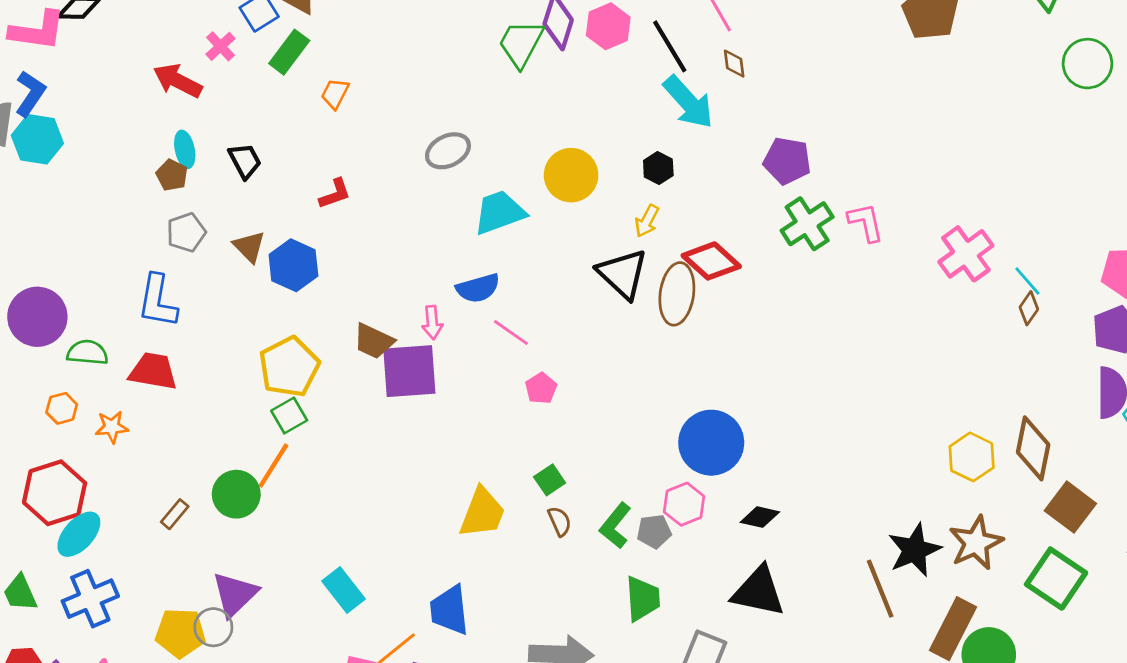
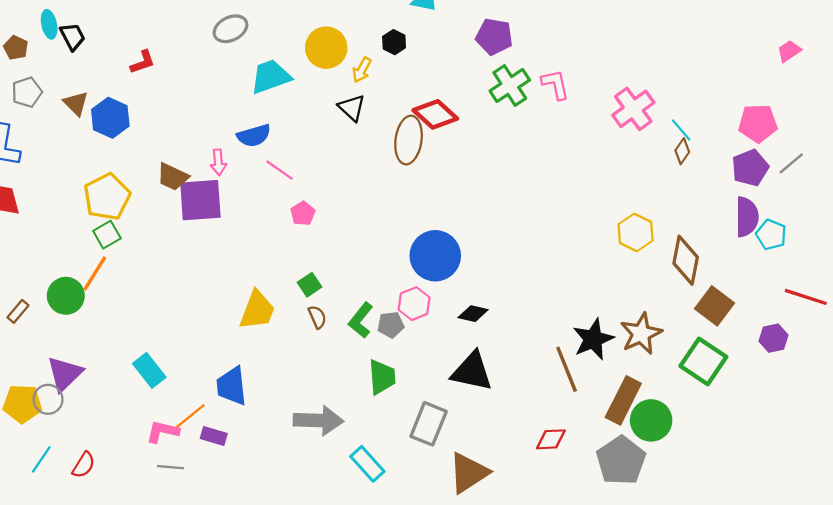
cyan ellipse: (185, 149) -> (49, 24), moved
yellow arrow: (647, 221) -> (362, 70), moved
black triangle: (623, 274) -> (352, 108), moved, size x0.7
yellow hexagon: (972, 457) -> (636, 232), moved

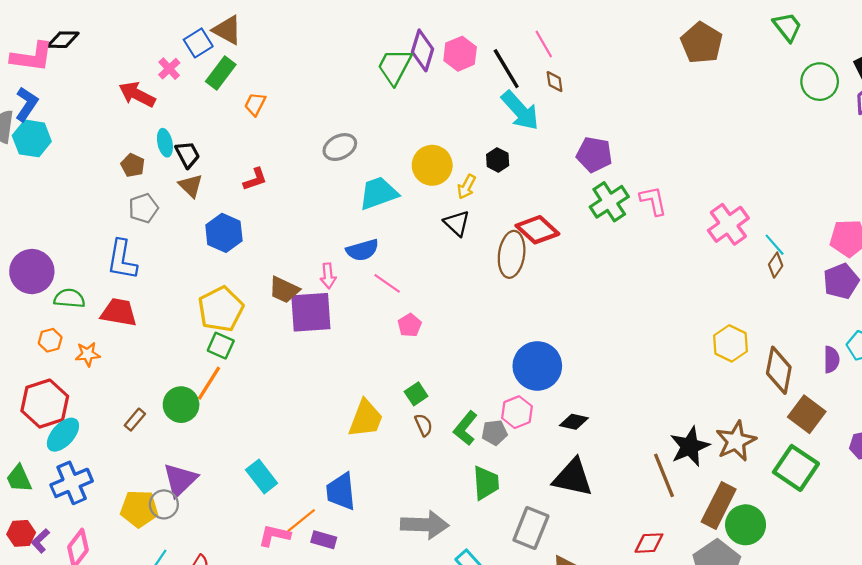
brown triangle: (76, 103) -> (191, 186), moved
purple semicircle: (747, 217) -> (831, 360), moved, size x0.7
green square: (107, 235) -> (221, 346), turned -36

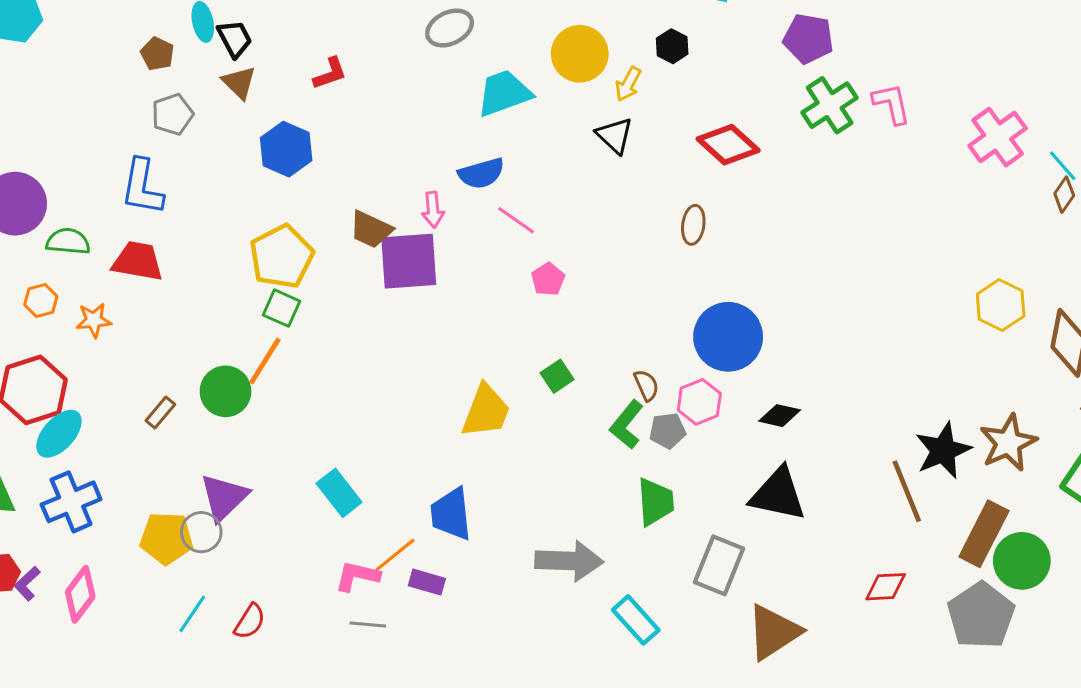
brown ellipse: (512, 254) -> (693, 225), moved, size x0.6
brown semicircle: (424, 425) -> (646, 385), moved

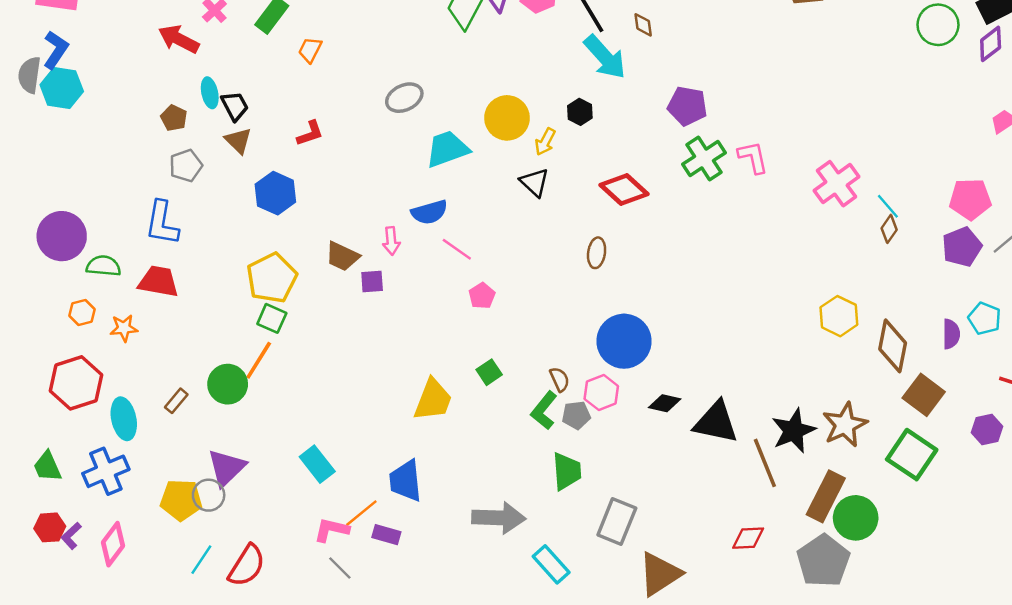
purple square: (409, 261) -> (372, 281), size x0.5
cyan ellipse: (59, 434) -> (124, 419), moved, turned -54
black triangle: (778, 494) -> (716, 422), moved
red semicircle: (250, 621) -> (247, 566), size x1.5
gray line: (368, 624) -> (340, 568), turned 40

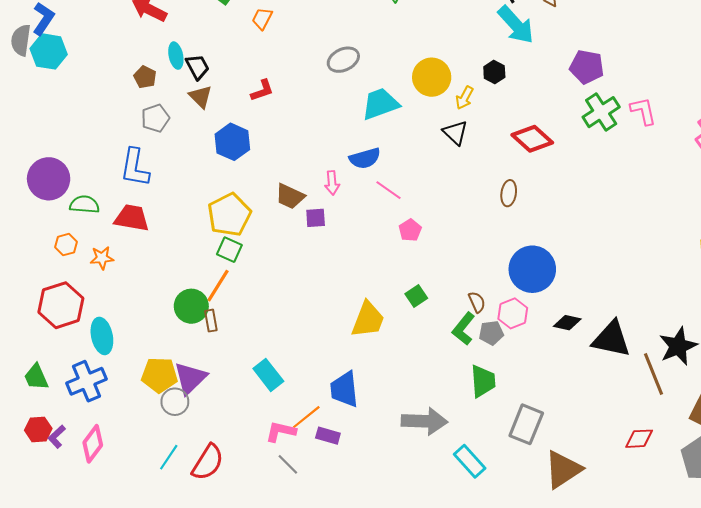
brown rectangle: (176, 401) -> (211, 321), moved, turned -50
yellow pentagon: (181, 500) -> (159, 375), moved

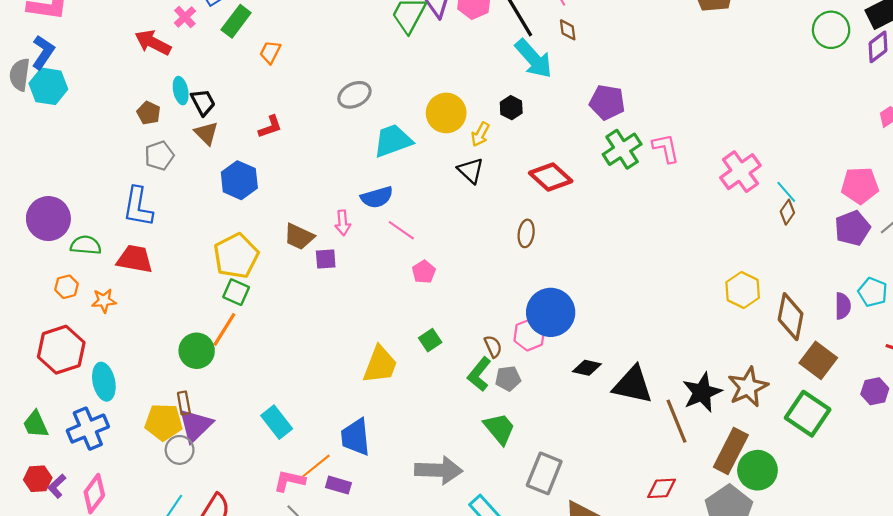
pink hexagon: (513, 313) -> (529, 335), moved
brown rectangle: (211, 321) -> (184, 403), moved
green trapezoid: (483, 381) -> (499, 429), turned -36

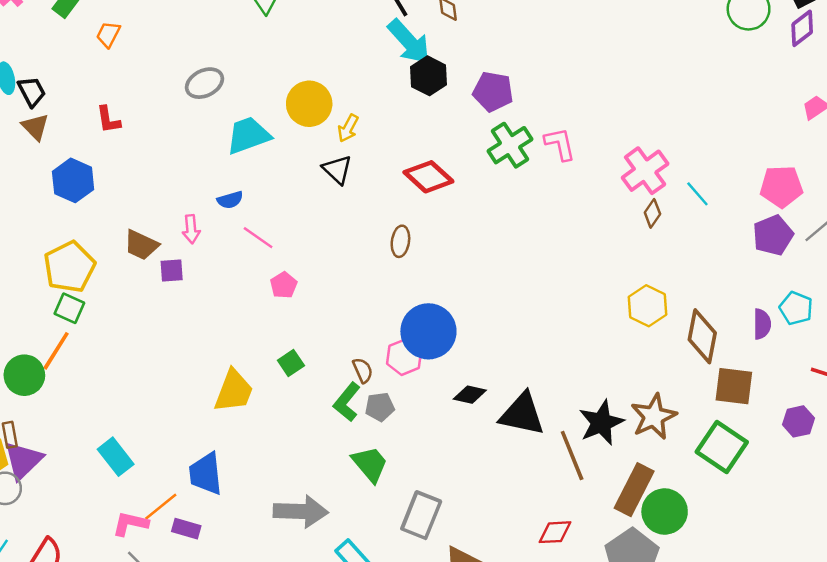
black hexagon: (511, 108) -> (428, 76), moved, size x1.4
red L-shape: (270, 127) -> (108, 120), turned 100
blue semicircle: (377, 197) -> (230, 200), size x0.7
brown diamond: (787, 212) -> (652, 213), moved
brown square: (818, 360) -> (734, 386), turned -30

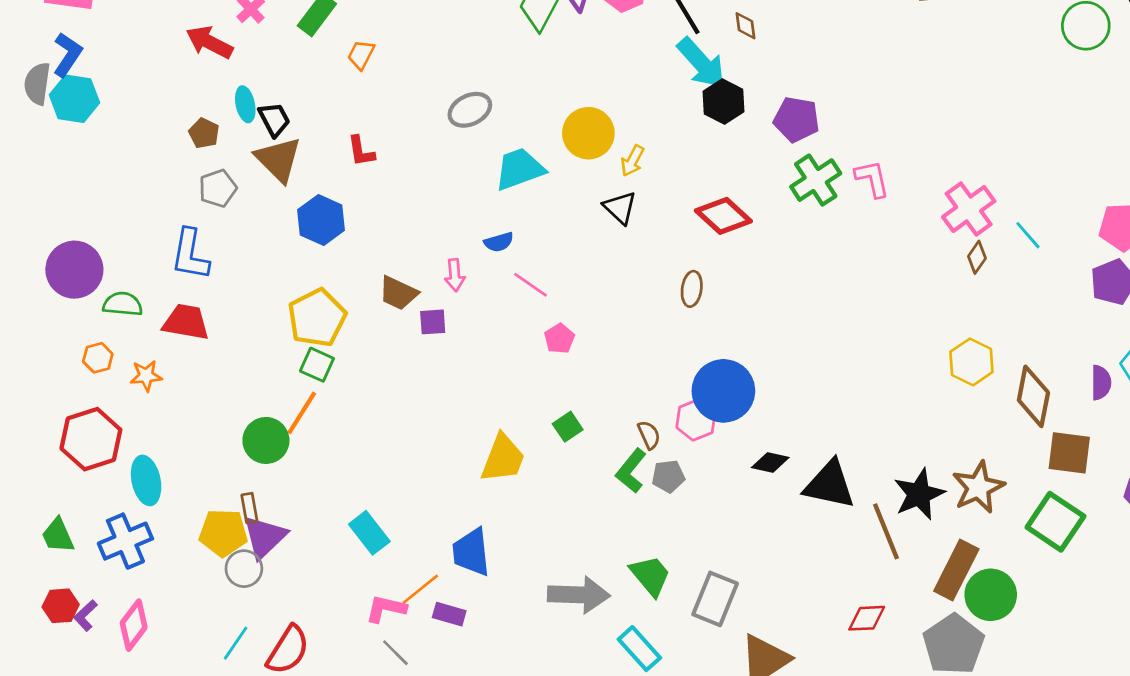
brown triangle: (35, 127) -> (278, 159), size x1.5
green trapezoid: (370, 464) -> (650, 576), moved

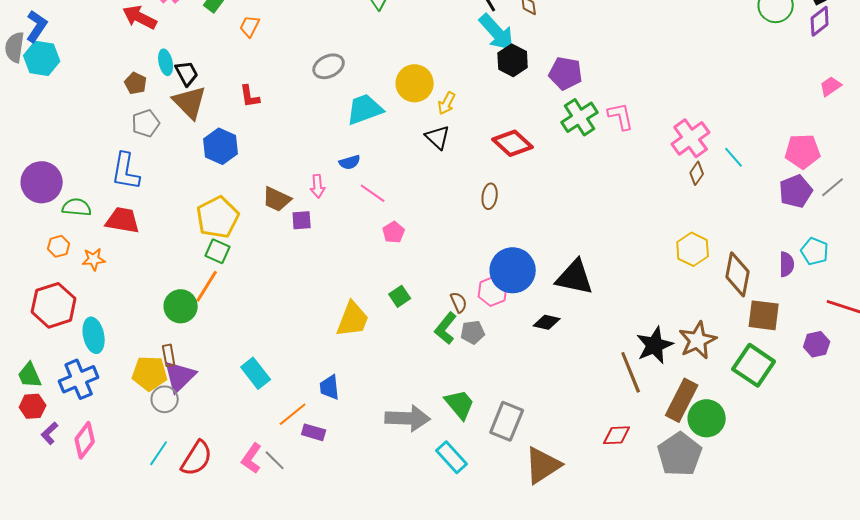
black triangle: (830, 485) -> (575, 277), moved
blue trapezoid: (471, 552) -> (330, 387), size x0.7
red hexagon: (61, 606) -> (33, 406), moved
pink L-shape: (386, 609) -> (252, 458), moved, turned -68

